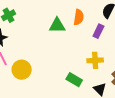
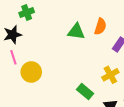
yellow cross: (95, 60) -> (110, 75), turned -35

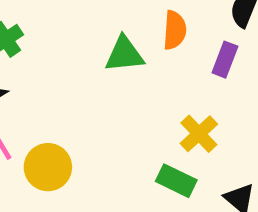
yellow cross: (110, 75) -> (199, 134), moved

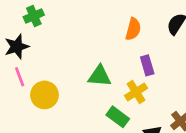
green triangle: (124, 54) -> (100, 76), moved
purple rectangle: (225, 60) -> (147, 65), moved, turned -48

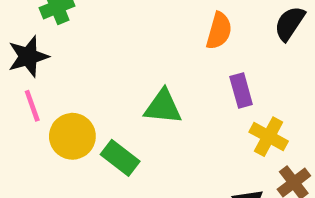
yellow cross: (136, 92) -> (269, 137), moved, turned -30
green rectangle: (118, 117) -> (120, 158), moved

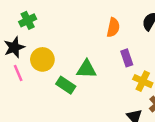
yellow circle: (72, 136) -> (42, 59), moved
green rectangle: (120, 158) -> (66, 85), moved

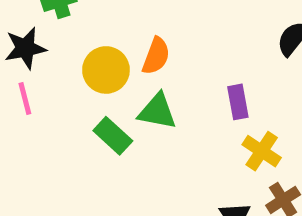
orange semicircle: (113, 27) -> (156, 56), moved
yellow circle: (42, 59) -> (106, 70), moved

